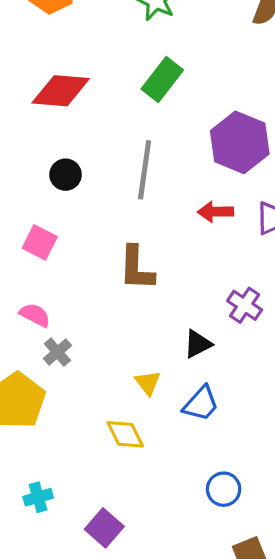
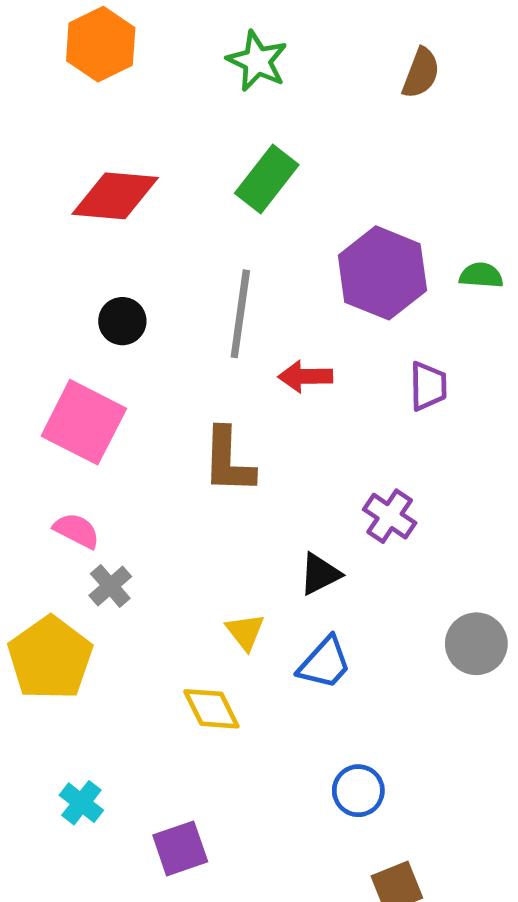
red arrow: (216, 212) -> (305, 376), moved
pink square: (40, 242) -> (84, 422), size x1.6
cyan cross: (38, 497) -> (81, 803), turned -36
purple square: (104, 528) -> (180, 848), turned 30

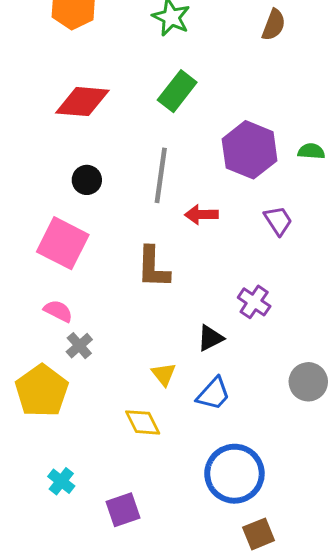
purple trapezoid: (428, 386) -> (278, 221), turned -32
blue circle: (358, 791) -> (234, 474), size x1.8

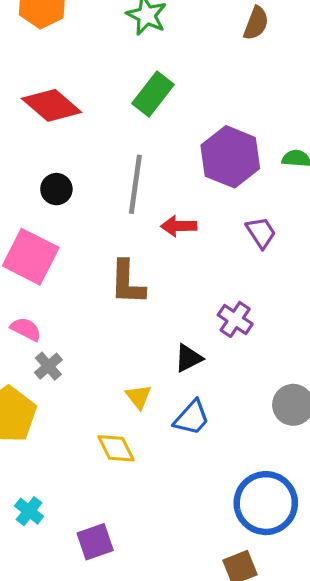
red diamond: (82, 102) -> (52, 105), turned 36
blue circle: (234, 474) -> (266, 503), moved

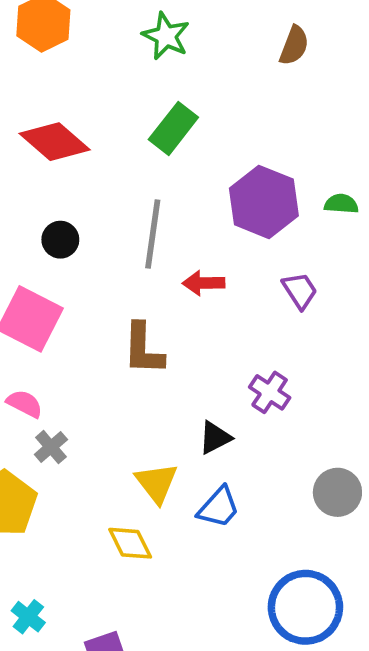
yellow triangle: (139, 397) -> (156, 483), size x1.4

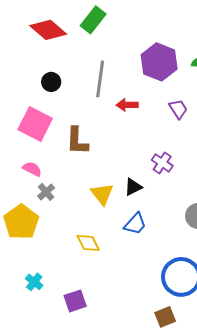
green rectangle: (173, 128) -> (93, 20), moved
brown L-shape: (143, 349) -> (77, 141), moved
yellow triangle: (156, 483) -> (102, 194), moved

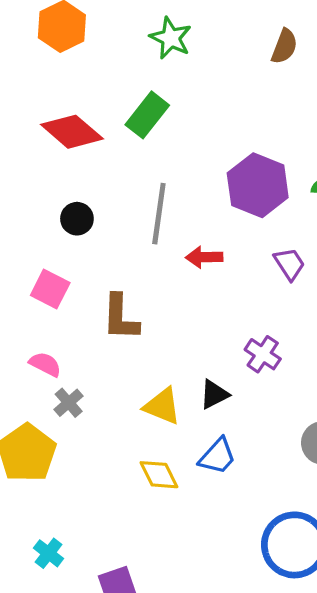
pink square: (35, 124) -> (50, 289), size x0.7
yellow triangle: (102, 194) -> (162, 406), turned -30
yellow diamond: (88, 243) -> (159, 475), moved

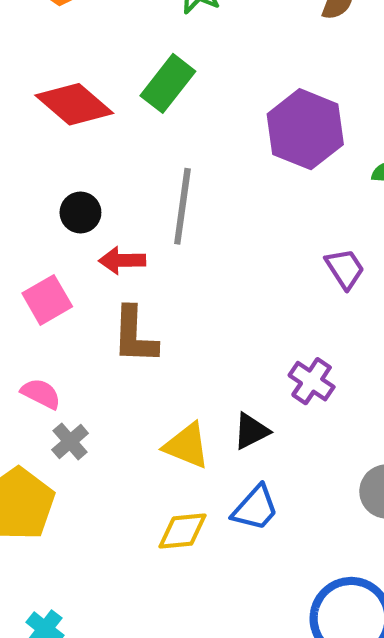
purple hexagon: (258, 185) -> (305, 129), moved
red arrow: (204, 257) -> (122, 260), moved
pink square: (50, 289) -> (47, 300), turned 33
yellow diamond: (159, 475) -> (182, 531), turned -69

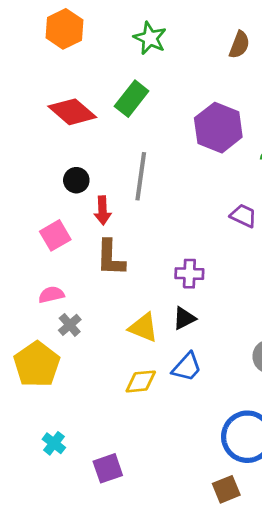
red arrow: (122, 260) -> (103, 210), turned -92
purple trapezoid: (345, 269) -> (243, 216), turned -32
purple cross: (312, 381) -> (189, 274), moved, turned -32
pink semicircle: (41, 394) -> (51, 295), turned -40

